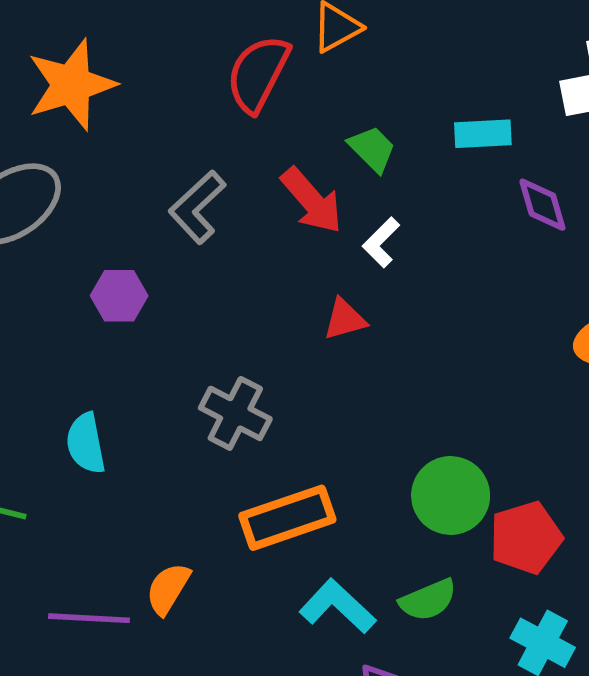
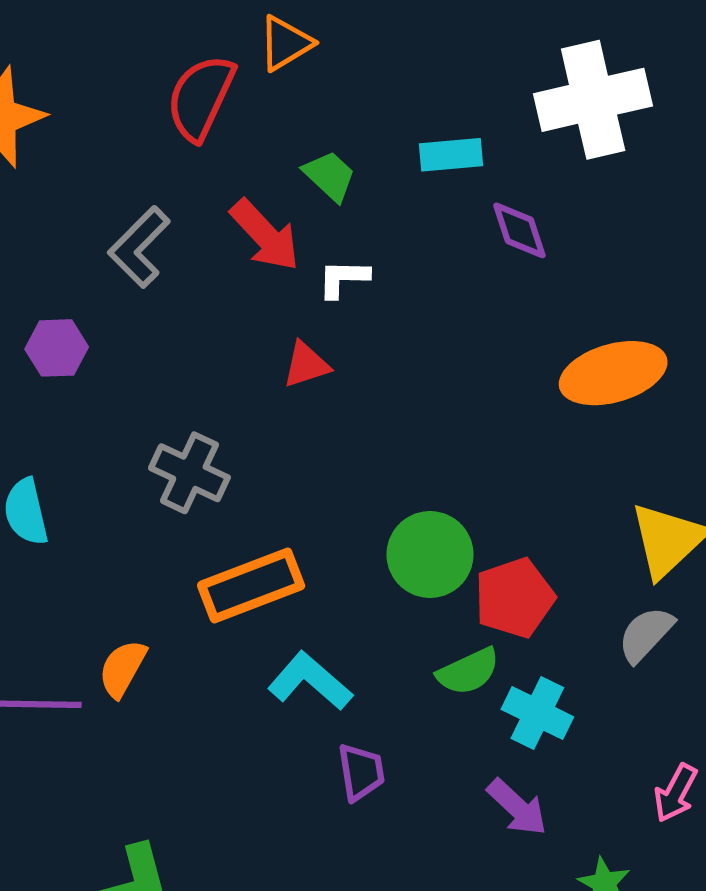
white L-shape: (381, 242) -> (343, 278), turned 48
green semicircle: (428, 600) -> (468, 671), moved

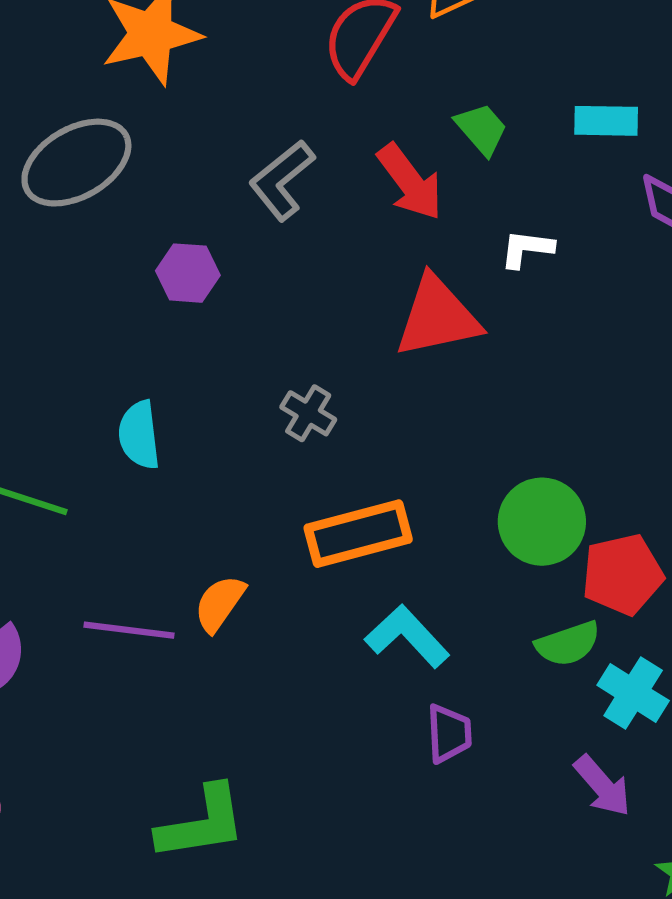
white L-shape: (343, 278) -> (527, 249), moved
red triangle: (306, 365) -> (437, 317), size x1.8
gray cross: (189, 473) -> (308, 413), size x0.7

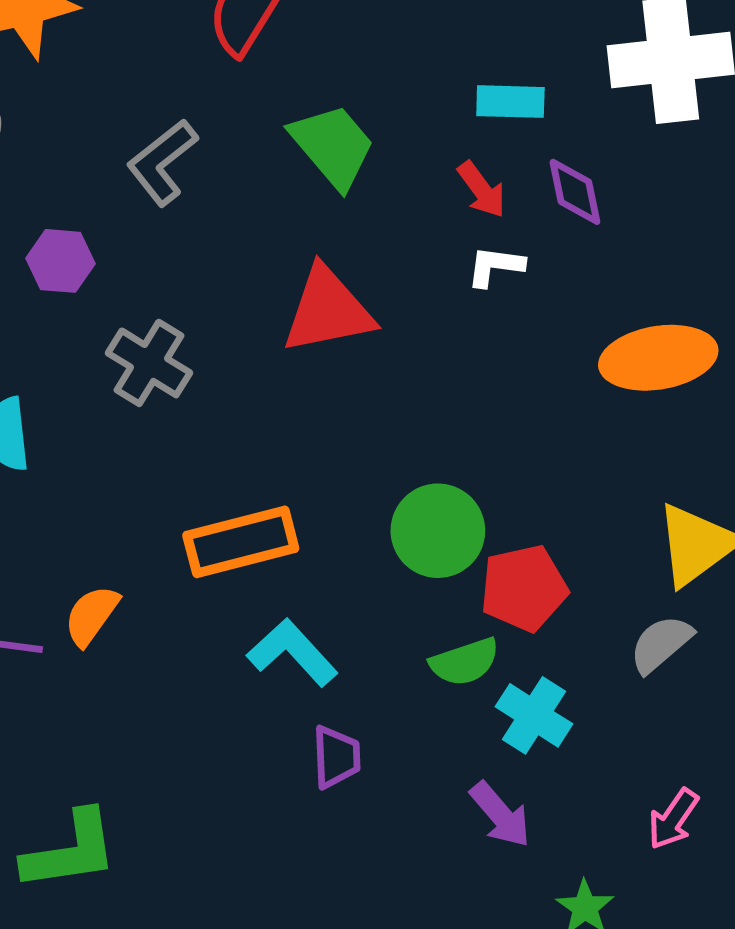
green trapezoid: (481, 129) -> (333, 146), moved, size x1.5
red arrow: (410, 182) -> (482, 190), moved, size x0.7
white L-shape: (527, 249) -> (495, 266), moved
gray cross: (308, 413) -> (149, 363), moved, size x1.4

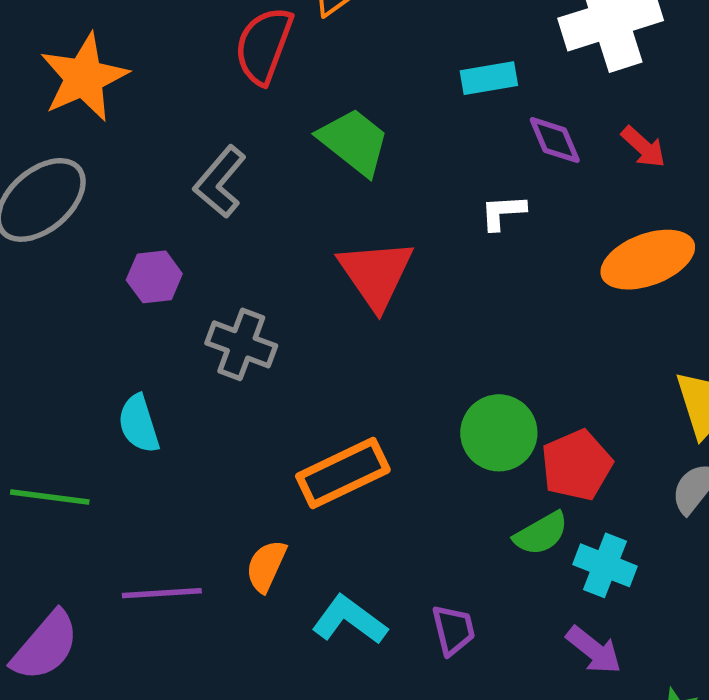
red arrow: (482, 190) -> (643, 147), moved
red triangle: (328, 310) -> (376, 274), turned -42
orange semicircle: (91, 615) -> (266, 566), moved
cyan L-shape: (292, 652) -> (349, 620), moved

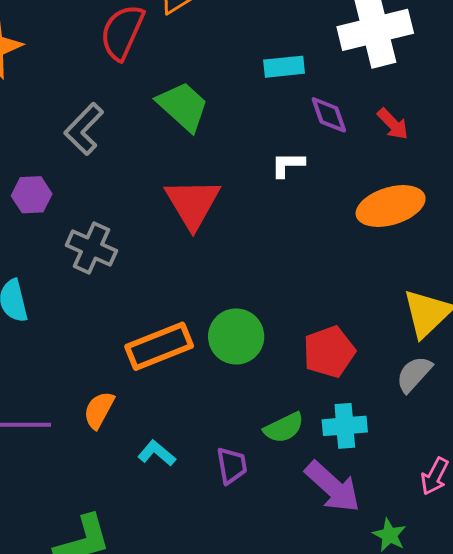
green circle: (499, 433) -> (236, 336), moved
green semicircle: (541, 534) -> (284, 428), moved
cyan cross: (605, 565) -> (345, 426), turned -30
cyan L-shape: (349, 620) -> (157, 453), size x0.7
purple arrow: (594, 650) -> (333, 487), size x1.4

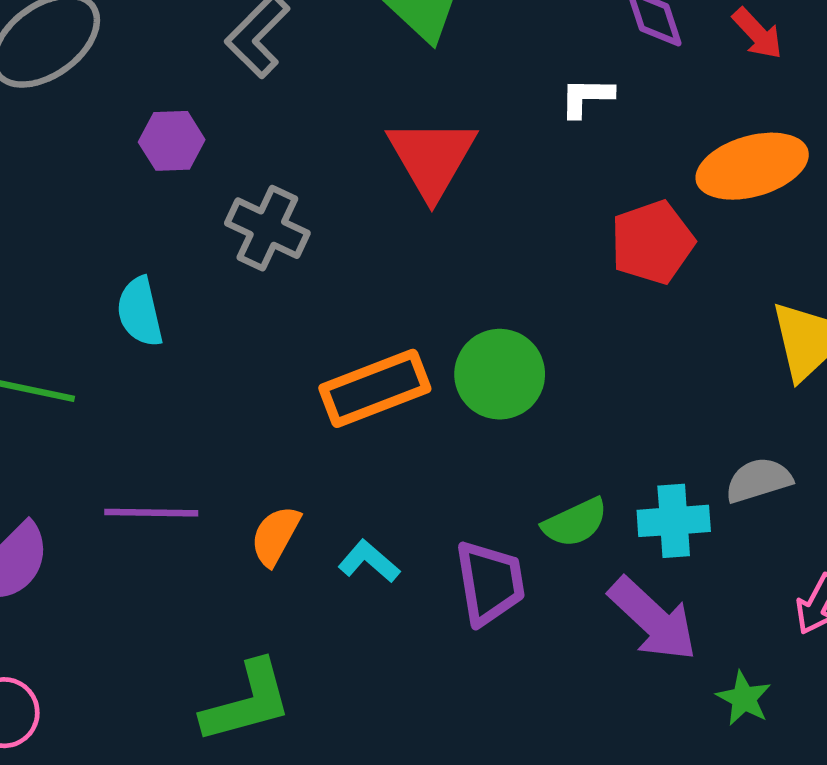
red pentagon: (329, 352) -> (652, 242), moved
gray semicircle: (414, 374) -> (759, 480), moved, turned 30
orange semicircle: (99, 410) -> (275, 536), moved
purple trapezoid: (232, 465) -> (490, 583), size x1.4

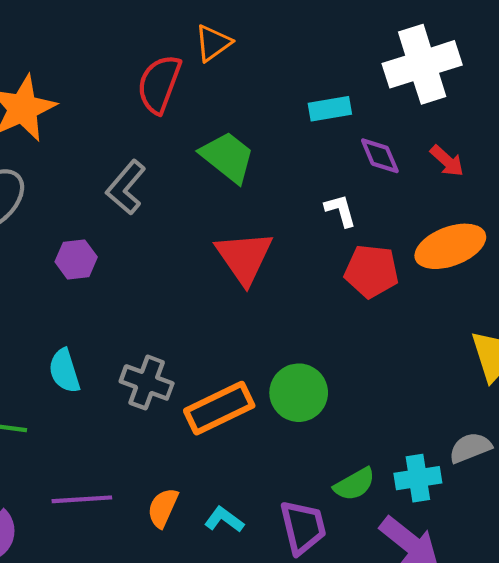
white L-shape: (587, 97) -> (340, 210), turned 78
gray cross: (267, 228) -> (147, 382), moved
red pentagon: (652, 242) -> (371, 271), moved, turned 30

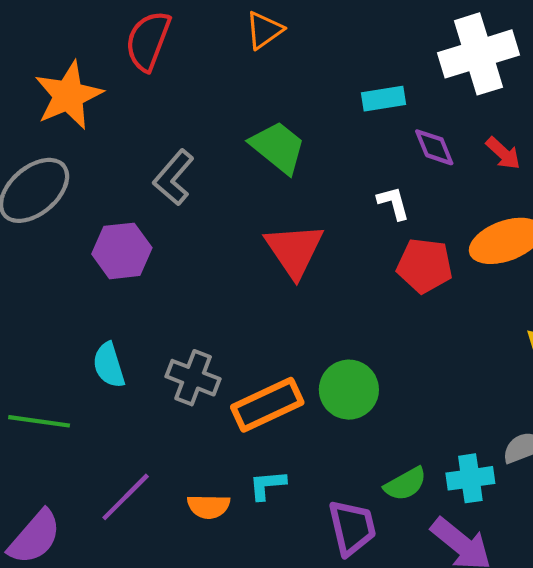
red semicircle: (159, 84) -> (148, 41), moved
purple hexagon: (76, 259) -> (122, 251), size x1.4
purple line: (82, 499) -> (126, 497), turned -42
orange semicircle: (163, 508) -> (209, 506), turned -114
cyan L-shape: (224, 520) -> (267, 485), moved, turned -42

